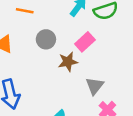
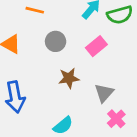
brown star: (68, 62) -> (69, 78), moved

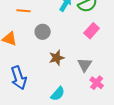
pink rectangle: (96, 46) -> (92, 31), moved

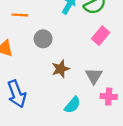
pink cross: (97, 83) -> (109, 97), turned -32
cyan semicircle: (58, 94) -> (72, 105), moved

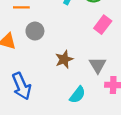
gray circle: (43, 39) -> (35, 31), moved

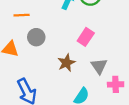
pink rectangle: (103, 25) -> (86, 37), moved

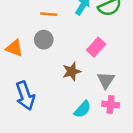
orange line: (22, 15) -> (49, 14), moved
pink cross: (116, 84) -> (111, 104), moved

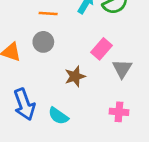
gray triangle: (106, 80) -> (122, 69), moved
cyan semicircle: (82, 109) -> (58, 116), moved, turned 84

